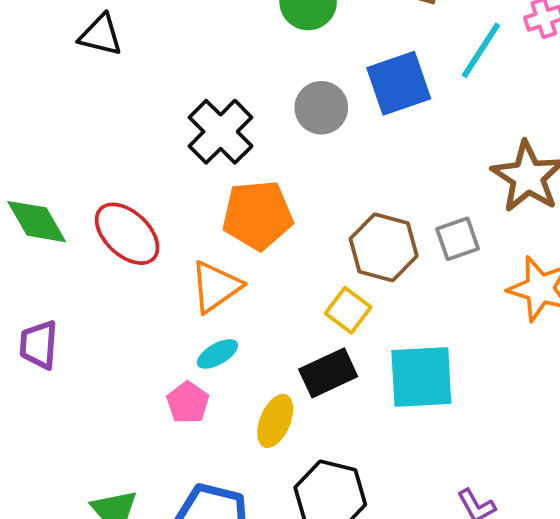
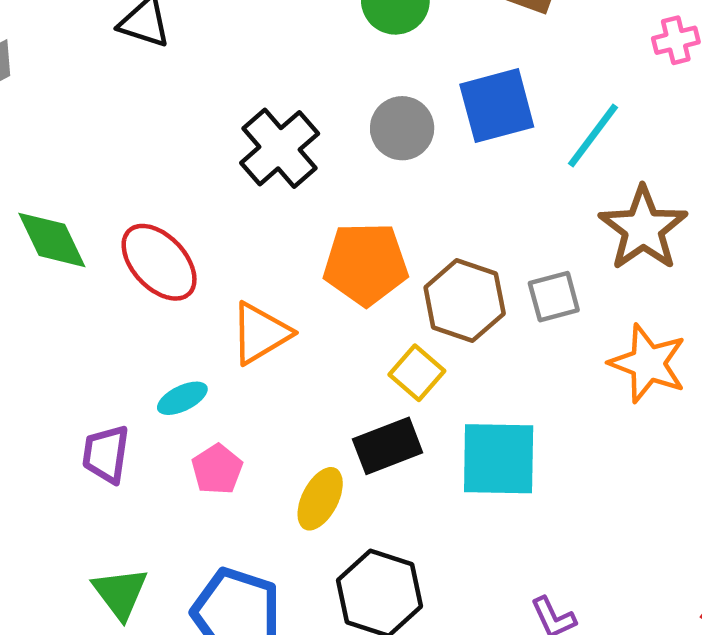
cyan line: (481, 50) -> (593, 136), moved
orange pentagon: (257, 215) -> (366, 264), moved
purple trapezoid: (39, 345) -> (106, 454), moved
cyan ellipse: (217, 354) -> (182, 398), moved

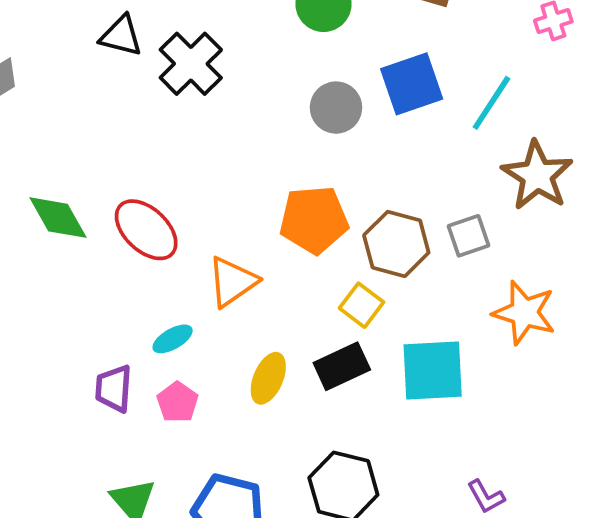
black cross: (280, 148) -> (191, 64), moved
orange star: (648, 363) -> (524, 313), moved
pink pentagon: (217, 469) -> (178, 402), moved
yellow ellipse: (320, 499) -> (268, 378), moved

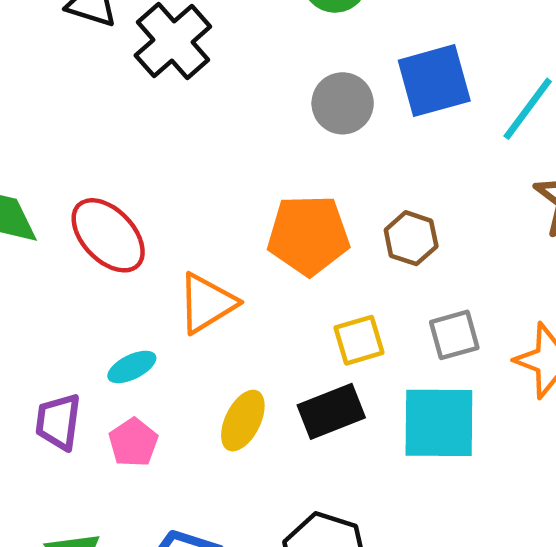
gray square: (468, 236) -> (454, 335), moved
brown hexagon: (396, 244) -> (411, 238), moved, size x0.7
yellow square: (362, 305) -> (359, 340), turned 33

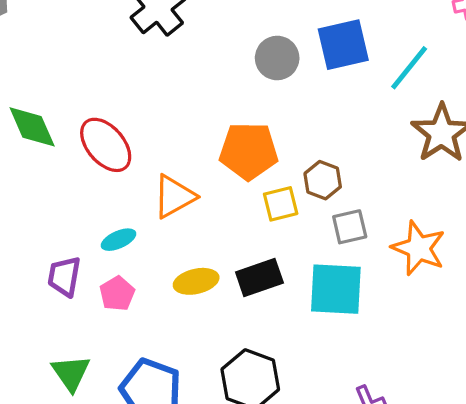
brown hexagon: (411, 238) -> (323, 180), moved
yellow square: (359, 340) -> (281, 204), moved
yellow ellipse: (243, 421) -> (196, 281), turned 48

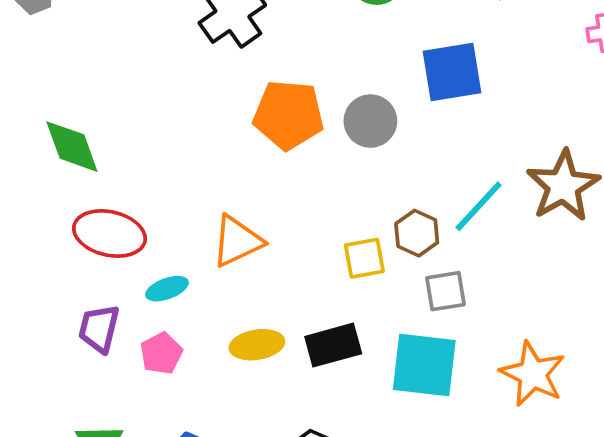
gray circle: (277, 58) -> (370, 121), moved
cyan line: (409, 68) -> (479, 206), moved
red ellipse: (106, 145) -> (109, 233), moved, turned -40
orange pentagon: (249, 151) -> (289, 115), moved
orange star: (419, 248) -> (533, 374), moved

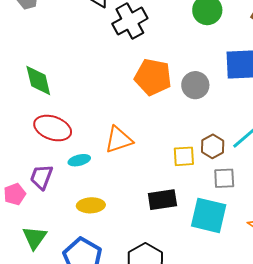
yellow ellipse: (257, 345) -> (91, 205), moved
pink pentagon: (161, 353) -> (15, 194), moved

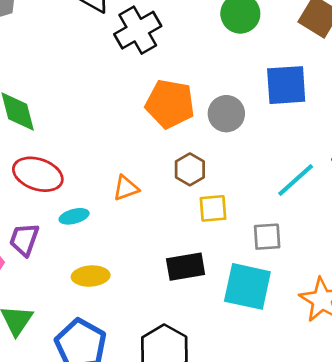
orange triangle: (119, 140) -> (126, 188), size x0.7
brown hexagon: (213, 146) -> (190, 169), moved

